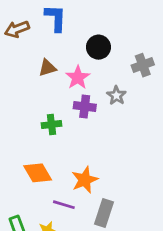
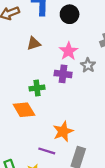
black circle: (98, 47) -> (70, 14), moved
pink star: (78, 78) -> (68, 51), moved
orange diamond: (38, 173) -> (24, 110), moved

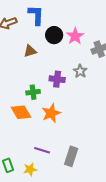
black circle: (70, 14) -> (54, 35), moved
pink star: (68, 51) -> (75, 36), moved
orange star: (63, 131) -> (51, 113), moved

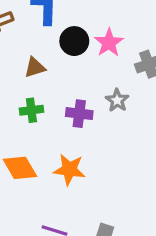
green cross: (33, 92) -> (31, 110), moved
orange star: (51, 113) -> (69, 170), turned 30

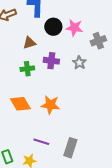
pink star: (109, 43) -> (74, 28), turned -30
purple cross: (79, 114) -> (51, 61), moved

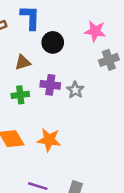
pink star: (74, 28) -> (95, 31), moved
gray star: (79, 63) -> (75, 90), moved

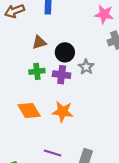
black circle: (53, 42) -> (65, 52), moved
purple cross: (50, 85) -> (62, 75), moved

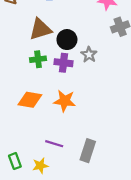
brown triangle: (39, 42) -> (40, 29), size x1.5
orange diamond: (29, 111) -> (30, 100), turned -50

